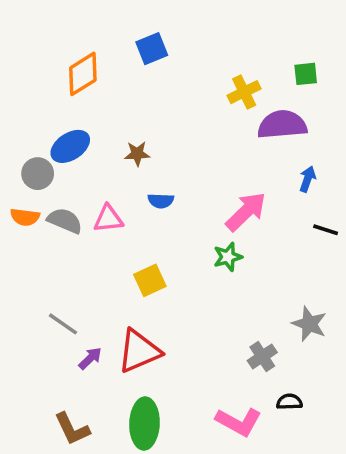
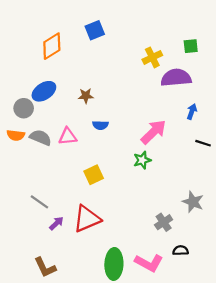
green ellipse: (144, 424) -> (114, 264), moved

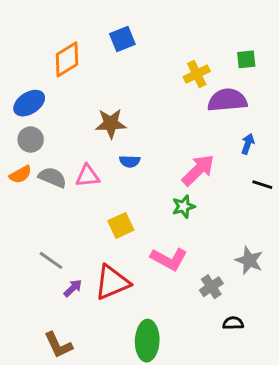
blue ellipse: (44, 91) -> (29, 103), moved
brown star: (86, 96) -> (111, 123), size x1.5
orange semicircle: (16, 135) -> (20, 174), turned -36
pink L-shape: (149, 263) -> (169, 259), moved

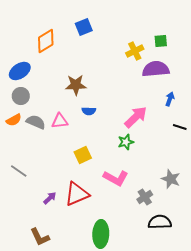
green square: (246, 59) -> (161, 41), moved
gray line: (51, 260) -> (19, 171), moved
black semicircle: (233, 323) -> (160, 222), size x1.6

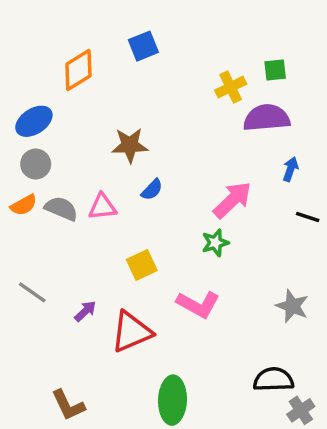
blue semicircle: (89, 111) -> (152, 190), turned -48
gray cross: (145, 197) -> (301, 410), moved
purple arrow: (50, 198) -> (85, 311), moved

